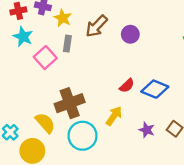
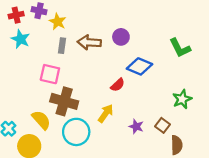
brown arrow: (96, 26) -> (89, 42), moved, turned 50
pink square: (45, 58) -> (50, 74), moved, turned -35
blue diamond: (155, 89) -> (140, 66), moved
brown cross: (70, 103) -> (64, 101), turned 36

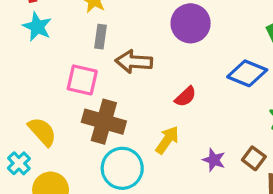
purple circle: (121, 37) -> (191, 23), size x1.5
brown arrow: (89, 42) -> (134, 62), moved
blue diamond: (140, 66) -> (247, 73), moved
yellow semicircle: (41, 120) -> (42, 132), moved

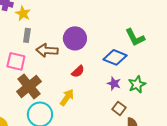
purple circle: (191, 23) -> (75, 38), moved
brown cross: (104, 122) -> (29, 86), turned 35
purple star: (214, 160) -> (114, 83), moved

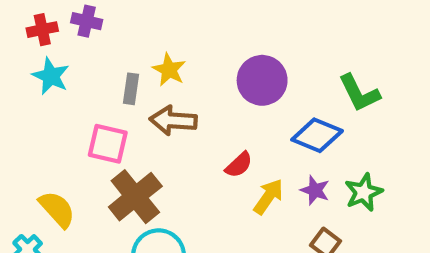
yellow star: (23, 13) -> (169, 70), moved
purple circle: (75, 38) -> (262, 80), moved
yellow arrow: (67, 97) -> (268, 197), moved

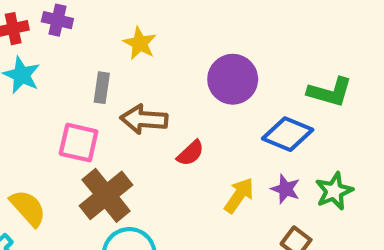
yellow star: (169, 70) -> (140, 43), moved
green L-shape: (359, 93) -> (330, 92), turned -48
red semicircle: (239, 165) -> (190, 153), moved

